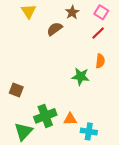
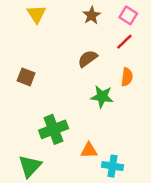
brown semicircle: (55, 29) -> (88, 59), moved
brown square: (16, 90) -> (26, 77), moved
green cross: (45, 116) -> (54, 129), moved

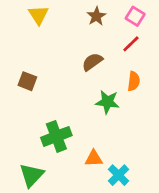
cyan cross: (113, 166) -> (119, 175), turned 36

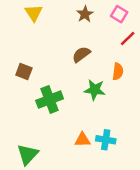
red line: (131, 44) -> (128, 39), moved
green cross: (56, 136) -> (50, 100), moved
cyan cross: (119, 175) -> (106, 140), moved, turned -36

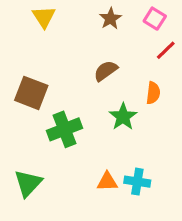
brown square: (24, 71) -> (31, 93), size x1.5
green star: (95, 90) -> (123, 117), turned 30
green triangle: (28, 154) -> (28, 183), moved

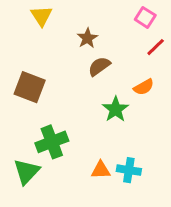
brown star: (110, 19) -> (87, 38), moved
orange semicircle: (153, 93) -> (144, 87), turned 54
green cross: (64, 129) -> (52, 142), moved

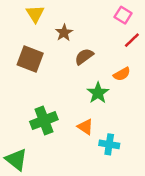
brown star: (87, 38) -> (64, 33), moved
brown square: (30, 87) -> (30, 59), moved
orange triangle: (101, 170) -> (85, 127), moved, turned 36
green triangle: (27, 172) -> (16, 159), moved, turned -35

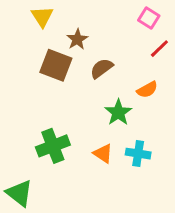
brown square: (30, 59) -> (56, 65), moved
cyan cross: (109, 144) -> (138, 154), moved

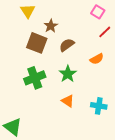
green star: (118, 112) -> (68, 74), moved
green cross: (53, 146) -> (35, 78), moved
cyan cross: (138, 154) -> (99, 106), moved

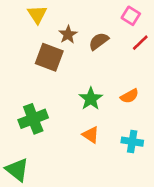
brown semicircle: (67, 45) -> (99, 41), moved
orange semicircle: (97, 59) -> (130, 96), moved
green cross: (35, 78) -> (33, 119), moved

